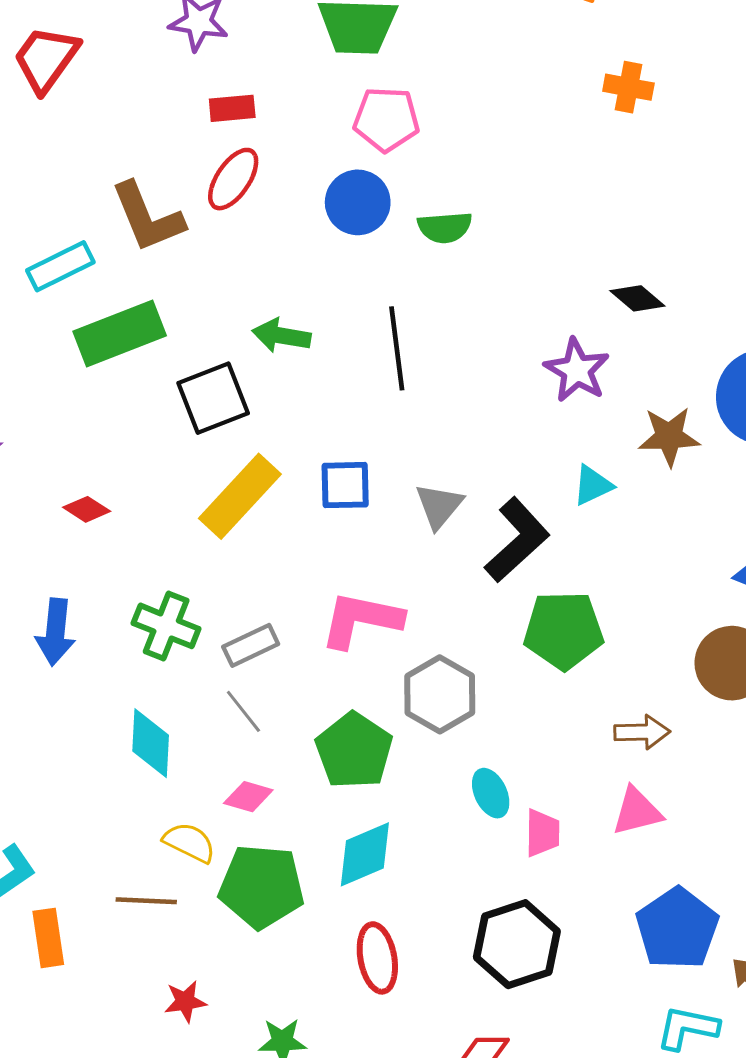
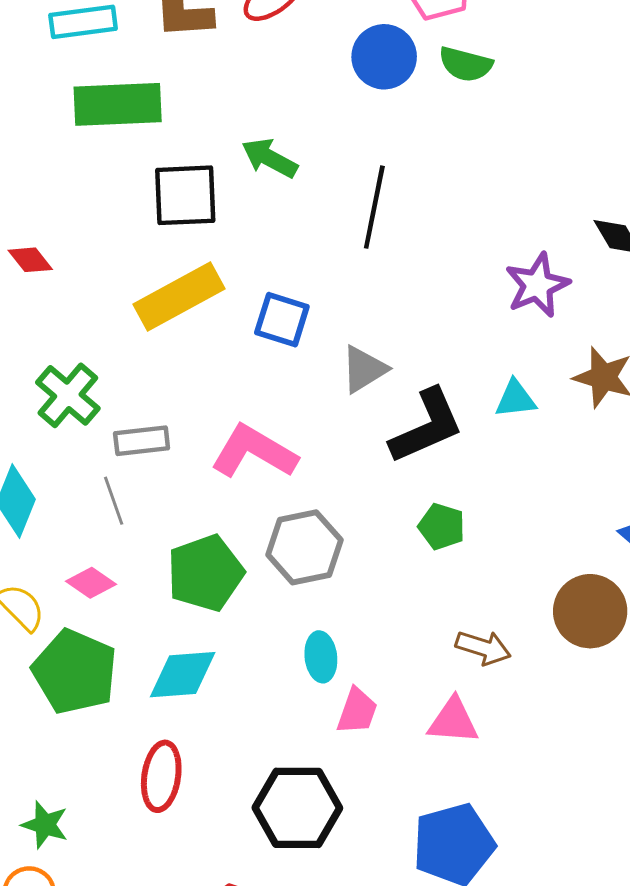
green semicircle: (445, 227) -> (466, 64), moved
green pentagon: (564, 630) -> (442, 526), size x0.6

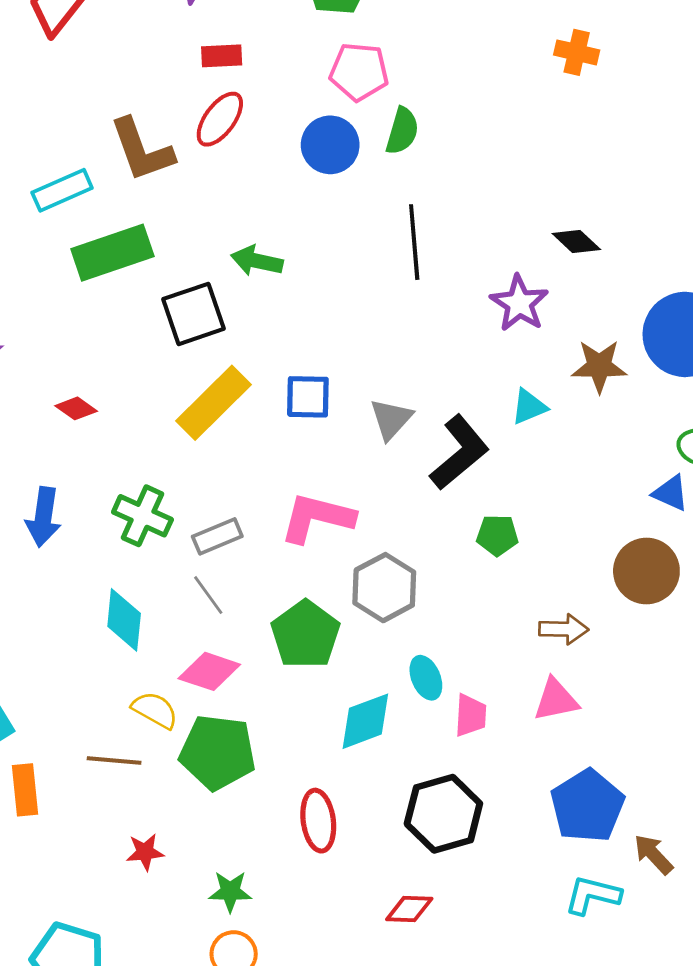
green semicircle: (466, 64) -> (402, 131), turned -72
black line: (374, 207) -> (414, 242), moved
pink diamond: (91, 583) -> (209, 671), size x1.4
cyan diamond: (183, 675) -> (365, 721), moved

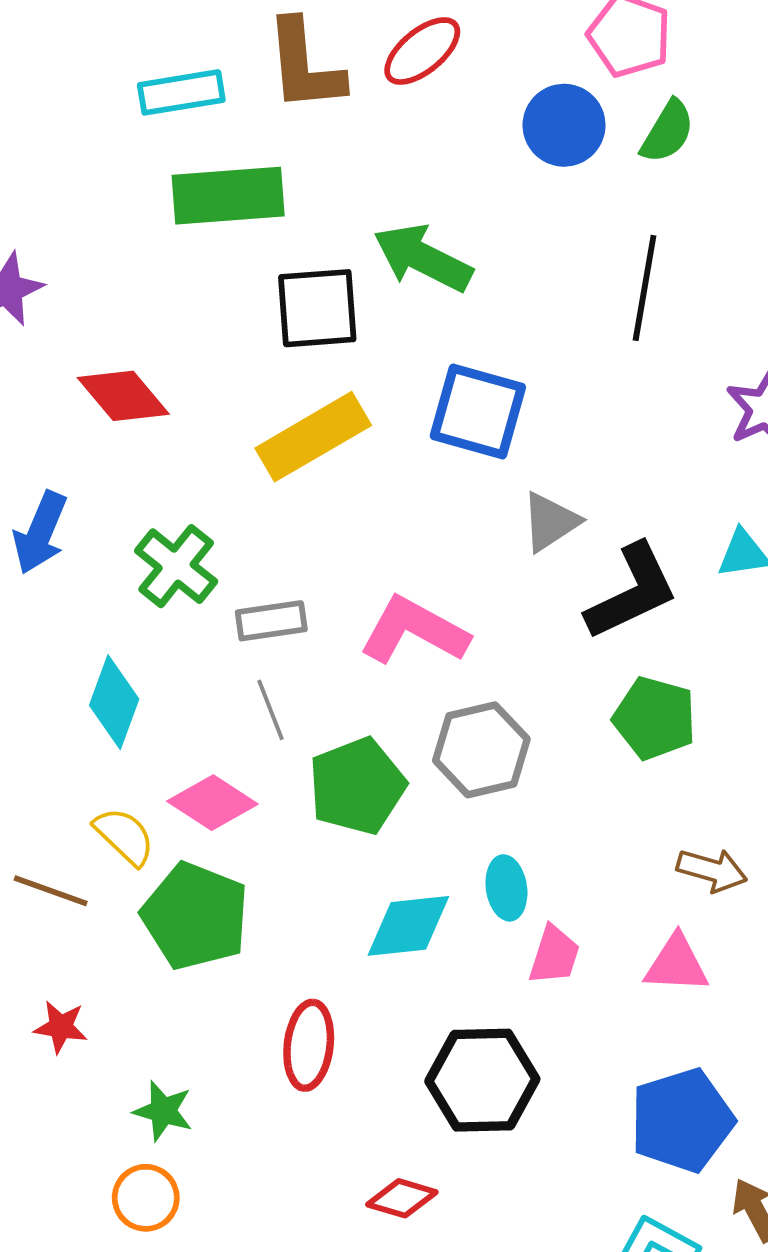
green arrow: (257, 261) -> (423, 258), size x1.4
blue square: (308, 397) -> (478, 412), moved, size x1.4
red diamond: (76, 408) -> (123, 396), size x1.6
green pentagon: (497, 535) -> (655, 718), size x1.4
gray line: (208, 595) -> (271, 710), moved

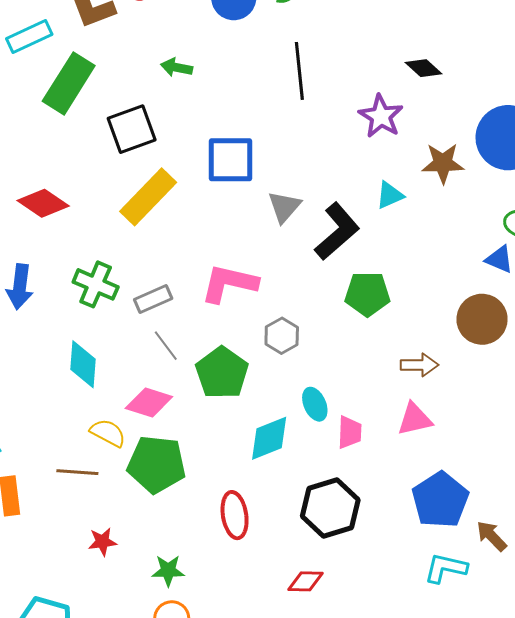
green rectangle: (228, 196) -> (69, 83), turned -38
green arrow: (423, 258) -> (177, 67), moved, size x0.6
gray hexagon: (481, 750) -> (282, 336), size x0.7

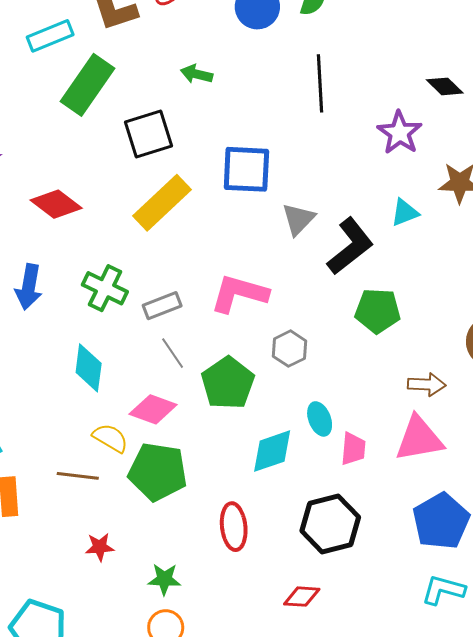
pink triangle: (415, 419) -> (419, 439), size x1.4

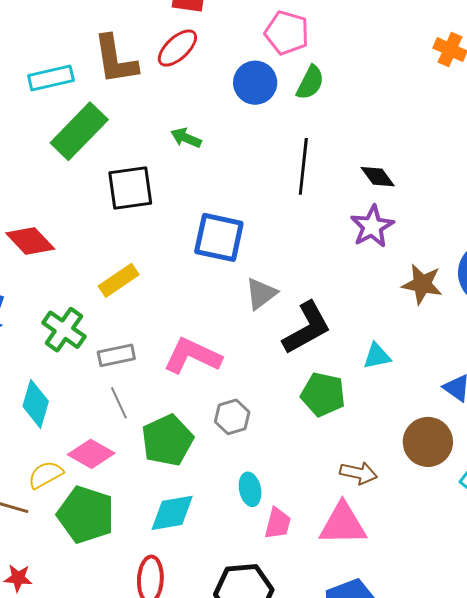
black diamond: (445, 86) -> (378, 177), moved
yellow rectangle: (162, 203) -> (119, 280), moved, size x0.7
cyan triangle: (405, 213) -> (377, 356), moved
yellow semicircle: (110, 438) -> (46, 475), turned -69
cyan diamond: (272, 451) -> (172, 513), moved

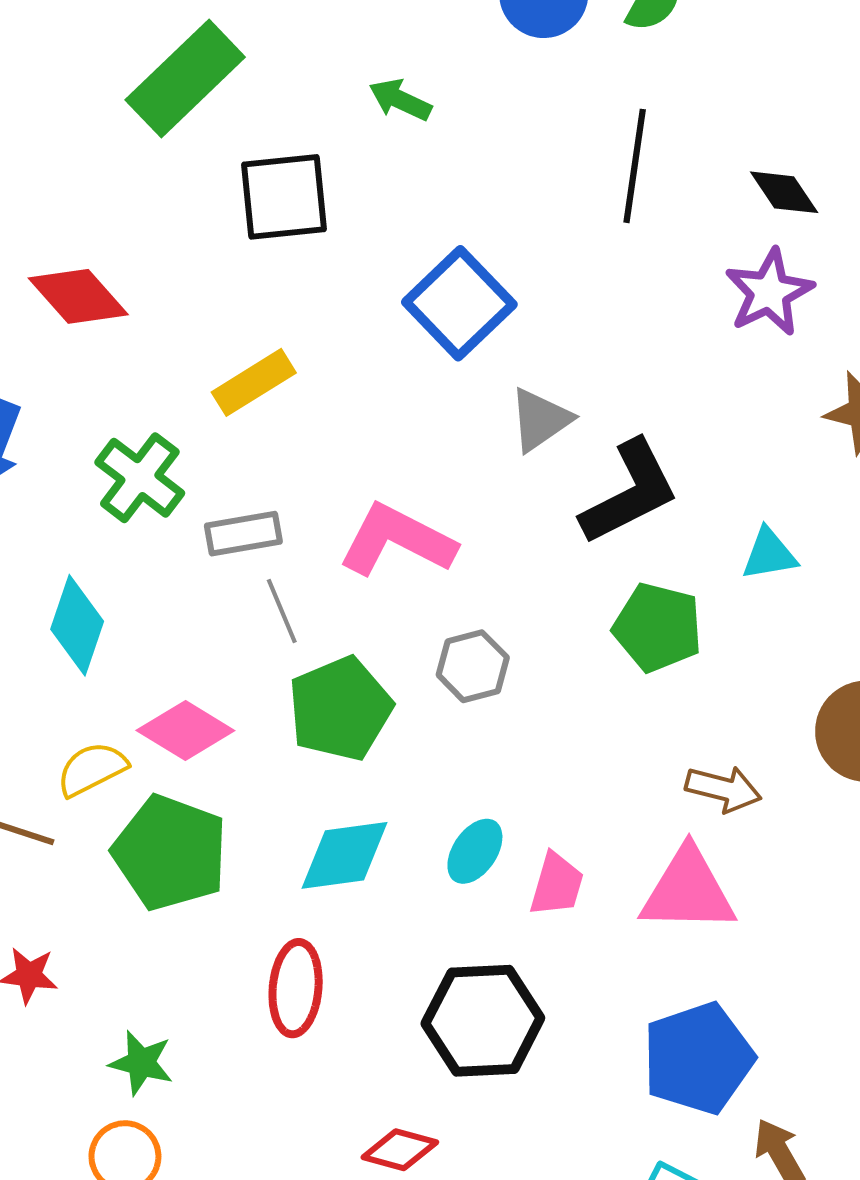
blue square: (219, 237) -> (459, 303), turned 32
gray line: (119, 403) -> (282, 611), moved
cyan ellipse: (250, 489) -> (475, 851), moved, turned 44

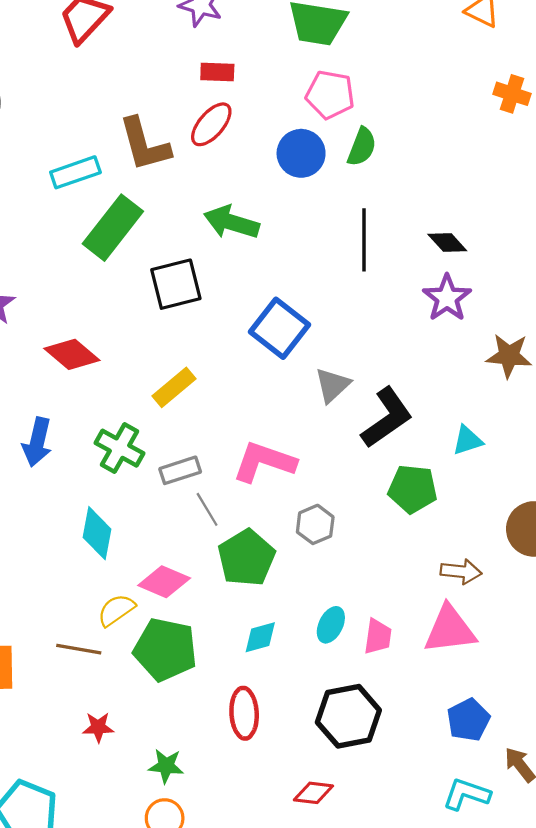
green arrow: (400, 100) -> (231, 222), size x1.6
cyan diamond: (345, 855) -> (260, 637), size x0.7
blue pentagon: (698, 1058) -> (468, 720), size x0.7

